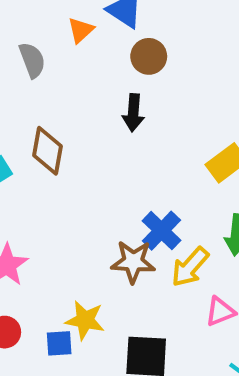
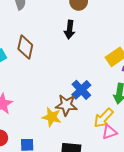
yellow arrow: (190, 267) -> (103, 118), moved
yellow star: (85, 320) -> (52, 117), moved

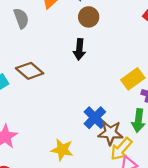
brown diamond: (25, 47) -> (30, 71), turned -60
brown star: (66, 105) -> (110, 133), moved

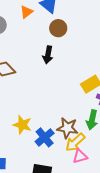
blue cross: (95, 118) -> (45, 137), moved
yellow star: (62, 150) -> (22, 125), moved

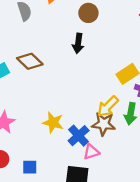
yellow arrow: (75, 142) -> (108, 106), moved
pink triangle: (80, 156) -> (91, 152), moved

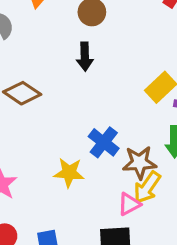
yellow arrow: (108, 106) -> (147, 187), moved
blue cross: (79, 136) -> (104, 142), moved

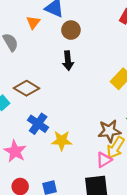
blue cross: (104, 142) -> (38, 124), moved

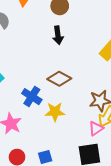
brown diamond: (26, 88) -> (59, 79), moved

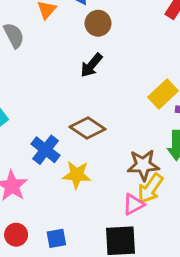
black arrow: (58, 35) -> (91, 65), turned 42

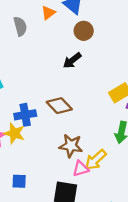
blue cross: (46, 150) -> (25, 115), turned 30
brown star: (143, 165) -> (71, 146), moved
yellow star: (77, 175) -> (14, 133), moved

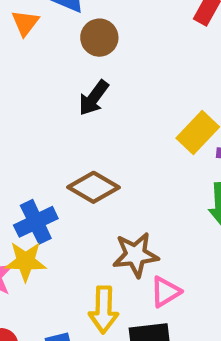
yellow arrow: (96, 160) -> (104, 310), moved, turned -30

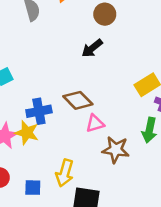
brown star: (136, 255) -> (116, 150), moved
pink triangle: (165, 292) -> (95, 123), moved

